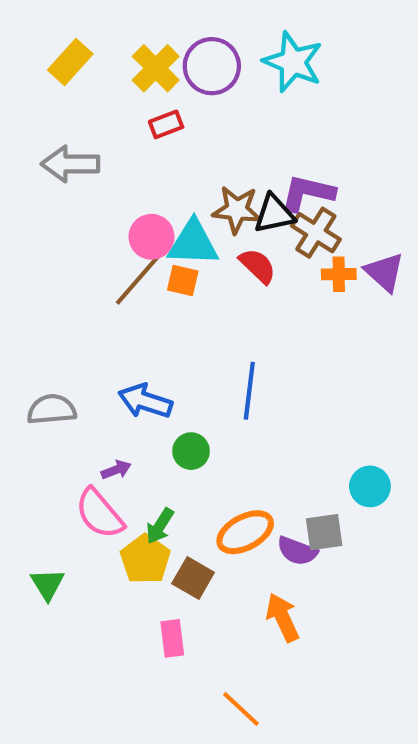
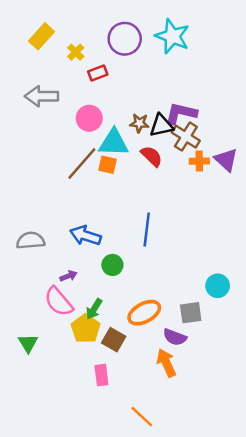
yellow cross: (156, 68) -> (76, 52), moved, size x0.6
brown star: (237, 210) -> (139, 123), size x0.7
pink circle: (151, 237) -> (89, 118), moved
purple semicircle: (297, 551) -> (175, 337), moved

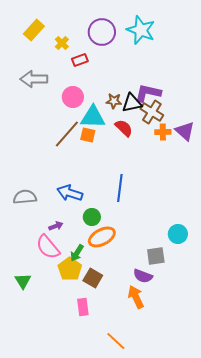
orange ellipse: (144, 313) -> (102, 237), moved

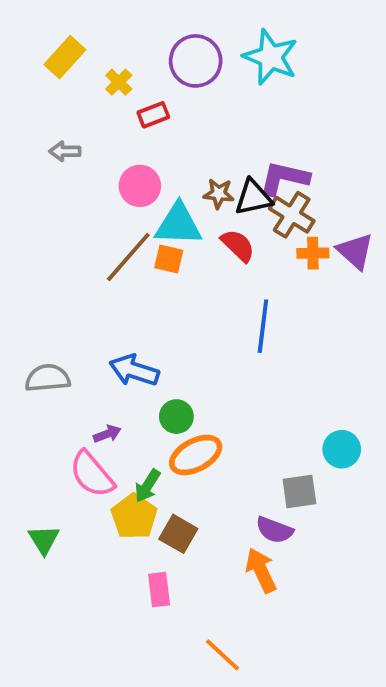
gray arrow: (34, 79) -> (65, 151), size x0.6
blue line: (120, 188) -> (263, 326), moved

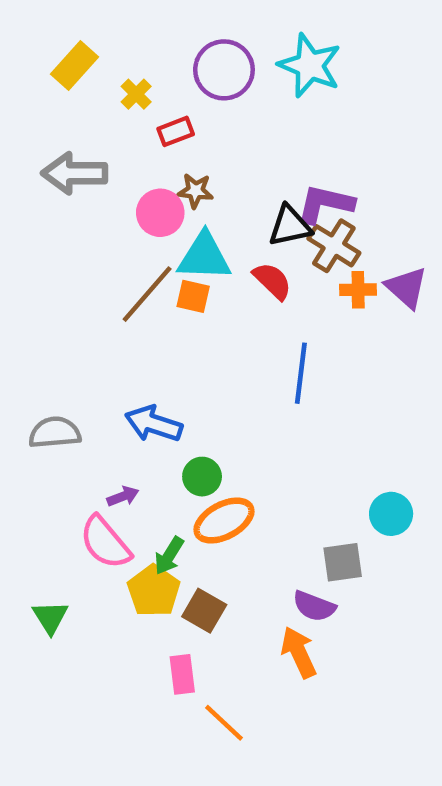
gray arrow: (65, 151) -> (75, 173), size x1.8
brown star: (219, 194) -> (195, 191), moved
orange line: (223, 655) -> (224, 723), moved

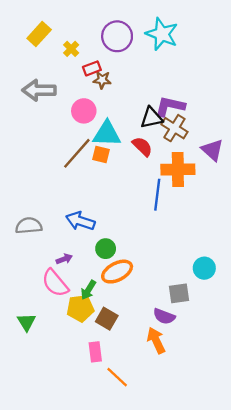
brown star: (195, 191) -> (102, 80), moved
orange cross: (358, 290) -> (178, 169), moved, size x1.8
yellow pentagon: (154, 591) -> (80, 308), turned 30

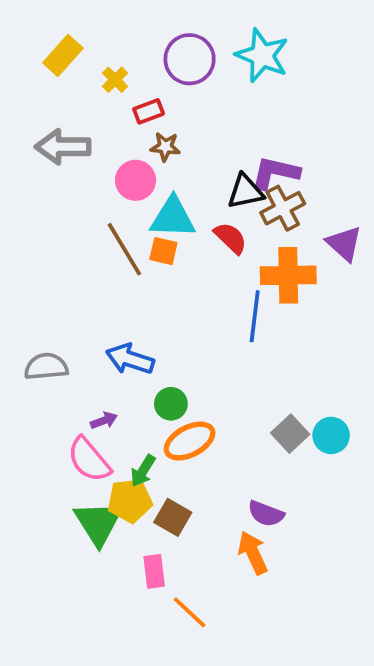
brown star: (102, 80) -> (165, 147), moved
brown cross: (174, 128) -> (283, 208), turned 30
brown line: (77, 153) -> (124, 249), turned -72
gray square: (179, 293) -> (290, 434), moved, turned -35
green triangle: (26, 322) -> (98, 523), moved, size x1.6

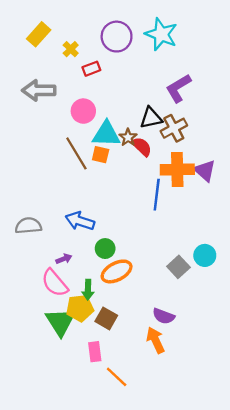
brown star: (165, 147) -> (128, 137), moved, turned 30
purple L-shape: (275, 173) -> (178, 88), moved, turned -44
purple triangle: (344, 244) -> (205, 171), moved
cyan circle: (331, 435) -> (205, 255), moved
green arrow: (143, 471) -> (88, 290), turned -30

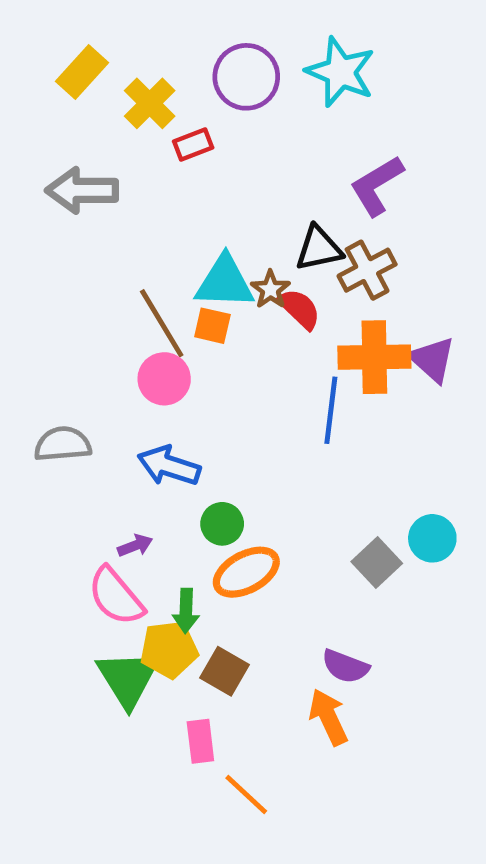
yellow cross: (71, 49) -> (150, 103), size x1.5
pink circle: (83, 111) -> (164, 379), moved
gray semicircle: (28, 226) -> (63, 444), moved

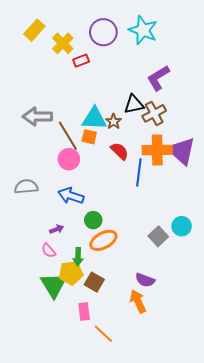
gray arrow: (82, 190) -> (37, 117), moved
red semicircle: (299, 309) -> (120, 151), moved
purple triangle: (432, 360) -> (182, 151), size x1.4
pink semicircle: (116, 596) -> (49, 251), size x0.6

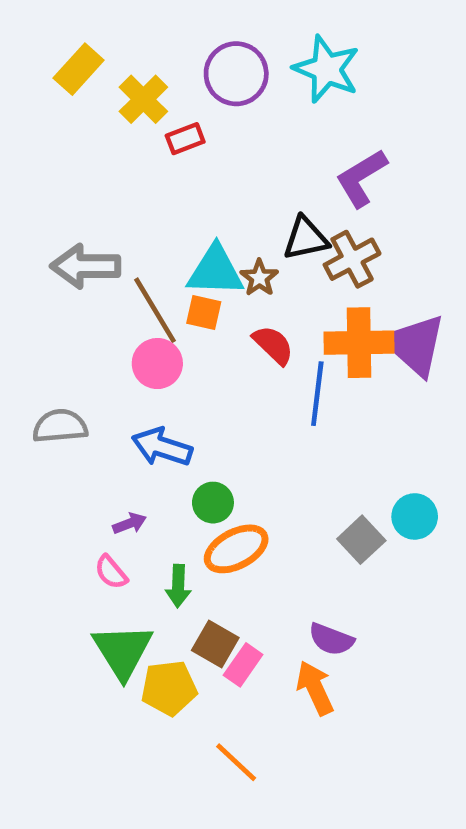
yellow pentagon: (71, 273) -> (169, 688), moved
pink rectangle: (84, 311) -> (243, 665), moved, turned 42

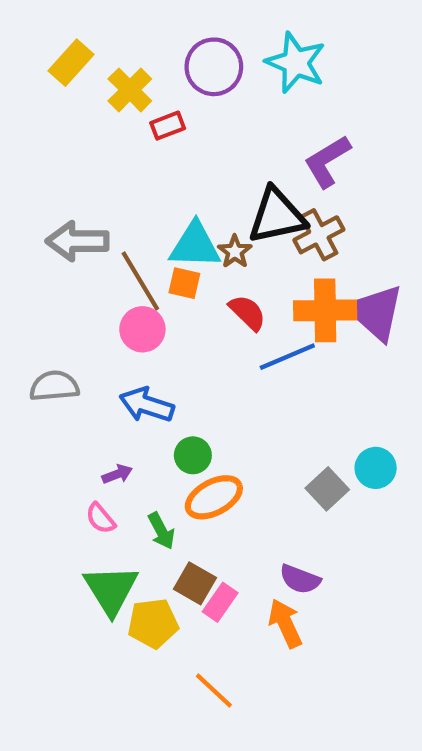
black triangle: (306, 238) -> (277, 216), size x1.4
blue line: (317, 394) -> (287, 357), turned 60
green arrow: (178, 586) -> (161, 531), turned -30

